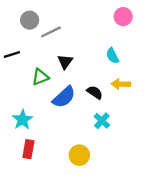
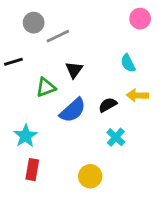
black semicircle: (95, 92) -> (108, 105), turned -63

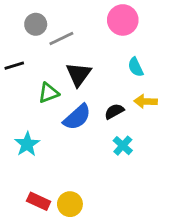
pink circle: (140, 19) -> (123, 20), moved, size x1.4
black triangle: (74, 70) -> (79, 74), size x1.4
red rectangle: (32, 170) -> (39, 201), moved, turned -75
yellow circle: (90, 176) -> (70, 204), moved

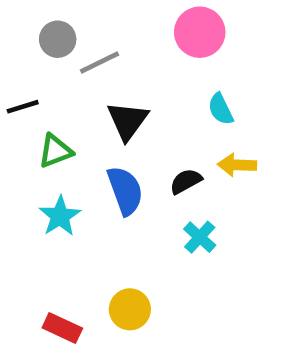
green triangle: (49, 93) -> (55, 151), moved
blue semicircle: (77, 117) -> (125, 191), turned -68
cyan star: (27, 144) -> (60, 216), moved
yellow circle: (70, 204) -> (130, 309), moved

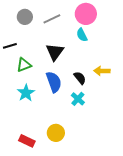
gray line: (100, 62) -> (52, 19), moved
cyan semicircle: (221, 109) -> (82, 35), moved
black semicircle: (186, 181) -> (80, 78), turned 80
cyan cross: (200, 237) -> (78, 99), moved

